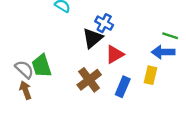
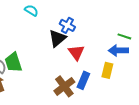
red triangle: (115, 54) -> (76, 52), turned -36
brown cross: (89, 80) -> (64, 86), moved

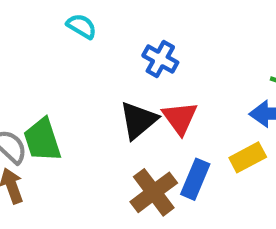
black triangle: (57, 38) -> (138, 120), moved
yellow rectangle: (107, 70) -> (248, 157), turned 49

